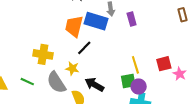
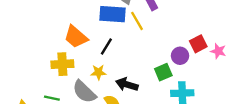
orange trapezoid: (74, 26) -> (76, 37), moved, turned -50
yellow line: (135, 65) -> (137, 21), moved
purple circle: (139, 86) -> (180, 56), moved

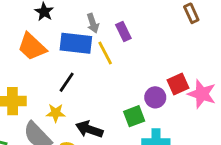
orange trapezoid: (76, 37) -> (32, 47), moved
pink star: (218, 51) -> (202, 94), size x1.5

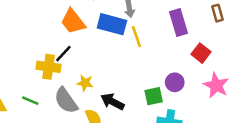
purple rectangle: (123, 32) -> (178, 22), moved, size x1.5
black line: (67, 82) -> (63, 54), moved
red square: (178, 84) -> (201, 53), moved, turned -36

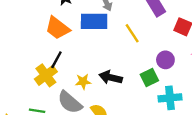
yellow line: (136, 37) -> (132, 33), moved
yellow cross: (49, 67) -> (46, 75), turned -30
black arrow: (113, 102) -> (111, 77), moved

